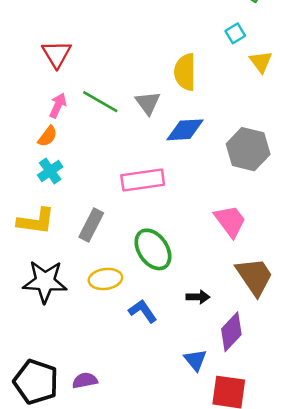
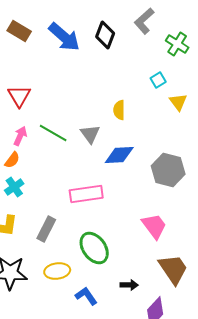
yellow semicircle: (185, 72) -> (119, 110), size x0.7

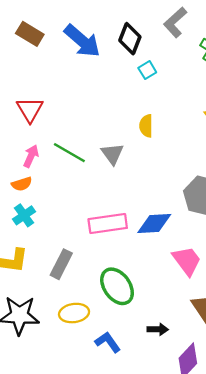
cyan square: (158, 80) -> (147, 70), moved
blue diamond: (119, 155) -> (154, 224), moved
orange semicircle: (12, 160) -> (22, 184), turned 36

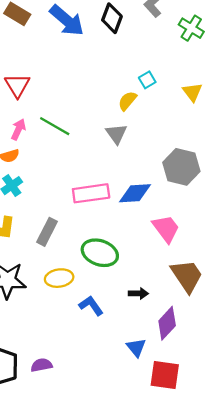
cyan square: (147, 70) -> (147, 80), moved
yellow semicircle: (146, 126) -> (127, 101), turned 40
gray triangle: (112, 154) -> (116, 134), moved
green ellipse: (117, 286) -> (100, 253), turned -36

